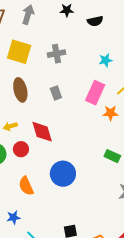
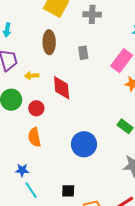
red circle: (21, 149) -> (36, 108), moved
blue circle: (63, 174) -> (84, 144), moved
blue star: (14, 217) -> (22, 170), moved

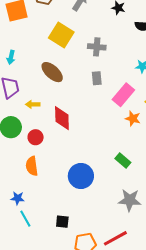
brown ellipse: (49, 42) -> (52, 72), turned -50
gray rectangle: (83, 53) -> (97, 78), moved

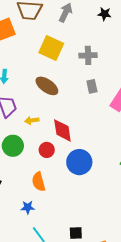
red circle: (36, 137) -> (47, 150), moved
blue circle: (81, 176) -> (79, 162), moved
blue star: (18, 198) -> (28, 207), moved

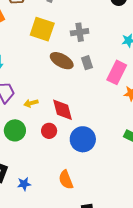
brown ellipse: (47, 86) -> (62, 61), moved
orange semicircle: (39, 182) -> (66, 180), moved
blue star: (28, 207) -> (24, 184), moved

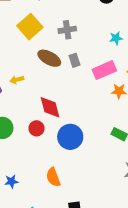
yellow square: (42, 29) -> (30, 27), turned 30
pink rectangle: (117, 72) -> (104, 70), turned 40
yellow arrow: (31, 103) -> (17, 80), moved

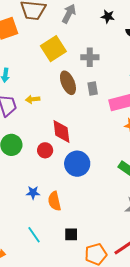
brown ellipse: (49, 58) -> (68, 83), turned 30
blue star: (11, 181) -> (33, 193), moved

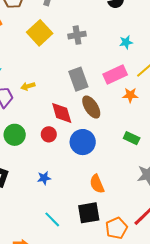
brown ellipse: (68, 83) -> (91, 107), moved
gray rectangle: (93, 89) -> (78, 79), moved, size x1.6
orange semicircle: (54, 201) -> (97, 184), moved
black square: (71, 234) -> (89, 213), size x1.6

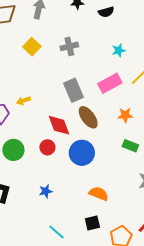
yellow square: (40, 33) -> (32, 47), size x0.7
orange star: (130, 95) -> (125, 115), moved
orange semicircle: (97, 184) -> (99, 194), turned 138
black square: (89, 213) -> (92, 223), size x0.7

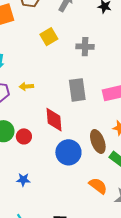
brown ellipse: (88, 117) -> (98, 141), moved
red circle: (47, 147) -> (24, 136), moved
orange semicircle: (99, 194) -> (98, 186), moved

